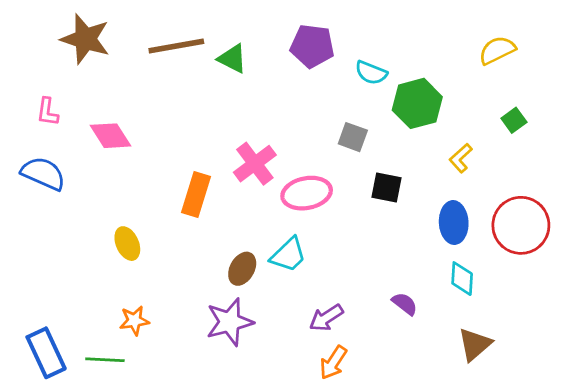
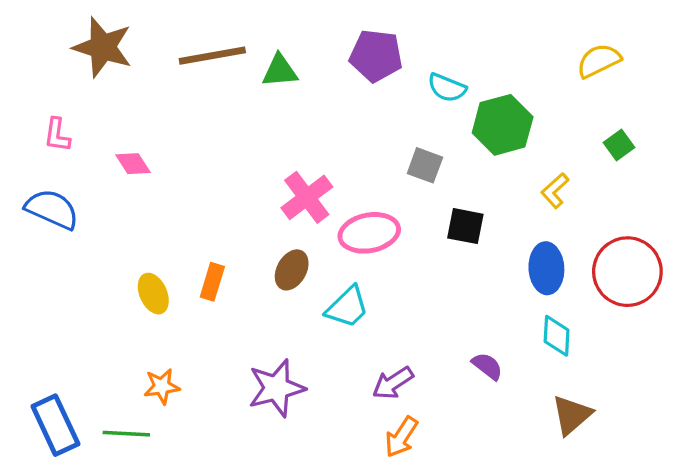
green triangle: (232, 59) -> (280, 71), turned -32
pink diamond: (111, 136) -> (133, 164), size x0.7
orange rectangle: (196, 194) -> (212, 282), moved, size x0.7
brown ellipse: (242, 269) -> (292, 270), moved

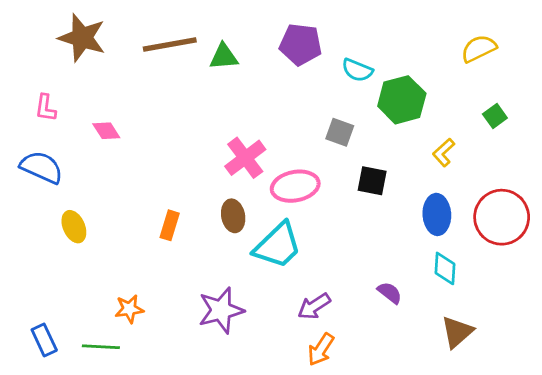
brown ellipse: (292, 270) -> (233, 216), turned -40
yellow ellipse: (153, 294) -> (74, 227), moved
cyan trapezoid: (347, 307) -> (278, 246), size x1.4
blue rectangle: (55, 425) -> (44, 340), size x0.7

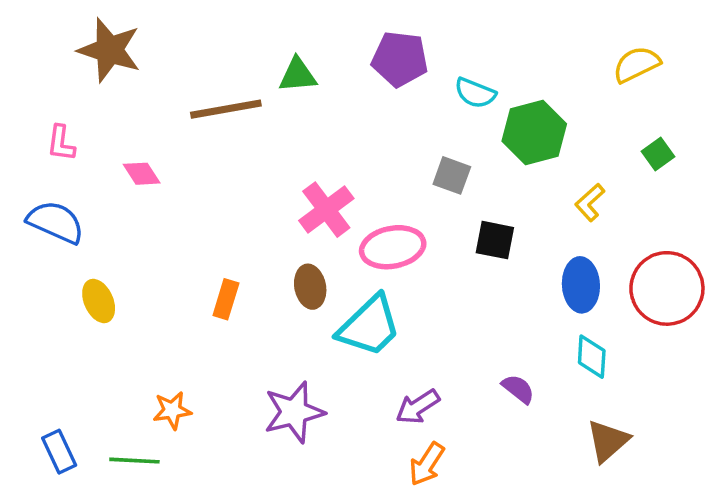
brown line: (170, 44) -> (226, 109), moved

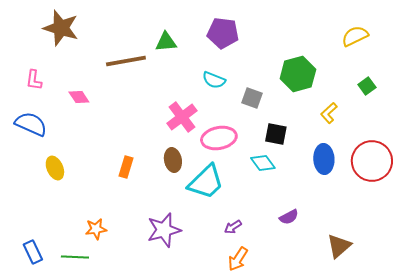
cyan semicircle: (475, 93) -> (214, 80), moved
cyan diamond: (592, 357) -> (263, 163), moved, turned -40
purple semicircle: (518, 389) -> (289, 217), turned 114
purple arrow: (418, 407) -> (233, 227), size x0.7

